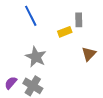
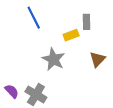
gray star: (36, 57) -> (54, 59), moved
purple semicircle: (11, 83) -> (12, 91), turned 96

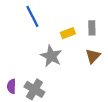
gray rectangle: (86, 22) -> (92, 28), moved
purple semicircle: (12, 91) -> (11, 86), turned -136

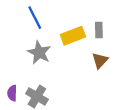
yellow rectangle: (68, 33) -> (73, 36), size x1.5
gray star: (51, 56) -> (39, 53), moved

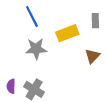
gray rectangle: (99, 30) -> (95, 21), moved
gray star: (39, 53) -> (36, 49), turned -30

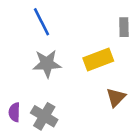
yellow rectangle: (67, 33) -> (98, 60), moved
brown triangle: (92, 56) -> (116, 97), moved

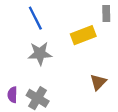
gray rectangle: (124, 27) -> (106, 13), moved
yellow rectangle: (98, 60) -> (83, 35), moved

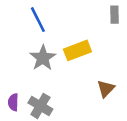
yellow rectangle: (83, 35) -> (77, 50), moved
gray star: (40, 54) -> (43, 58), turned -30

